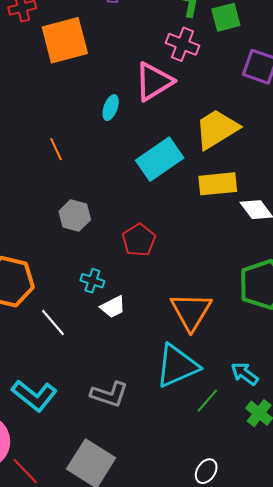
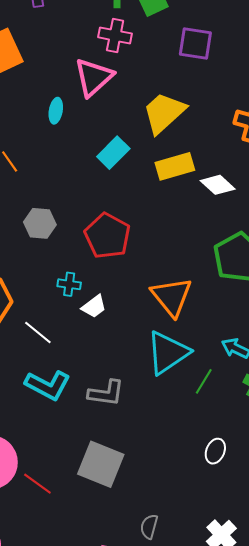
cyan rectangle: (160, 159) -> (113, 153), size x0.7
red pentagon: (139, 240) -> (107, 236), size x1.4
cyan L-shape: (34, 396) -> (48, 385), moved

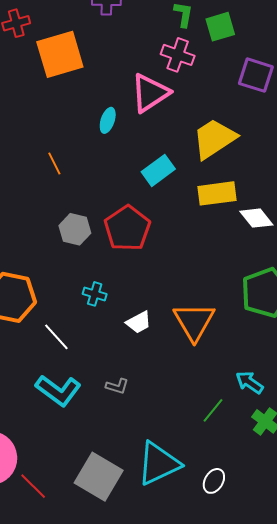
red pentagon: (107, 236) -> (127, 228), moved
white trapezoid: (94, 306) -> (139, 322), moved
cyan triangle: (168, 353) -> (159, 463), moved
gray L-shape: (106, 393) -> (117, 386), moved, size x0.6

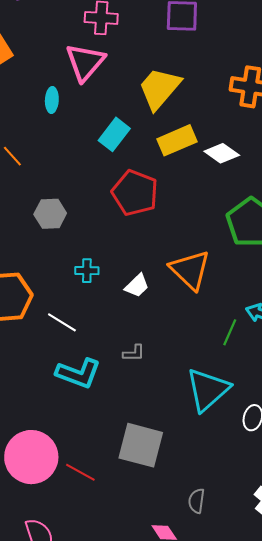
red pentagon: (127, 228) -> (135, 193), moved
green line: (213, 410) -> (230, 332), moved
cyan triangle: (159, 463) -> (208, 390), moved

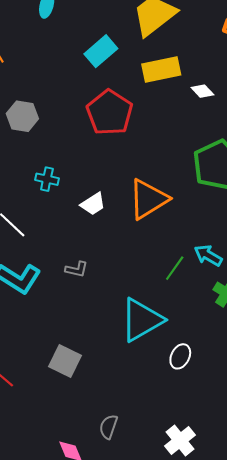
white diamond: (222, 153) -> (202, 91), size x0.7
orange triangle: (190, 270) -> (148, 199), turned 33
gray square: (141, 445) -> (65, 361), size x0.7

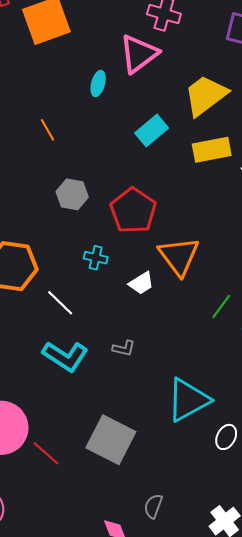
red pentagon: (110, 113) -> (133, 211), moved
orange triangle: (148, 199) -> (179, 256), moved, turned -36
green line: (175, 268) -> (221, 307), moved
gray square: (65, 361) -> (111, 440), size x1.5

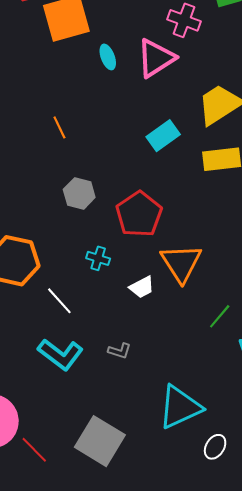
cyan ellipse: (98, 84) -> (108, 57), moved, turned -40

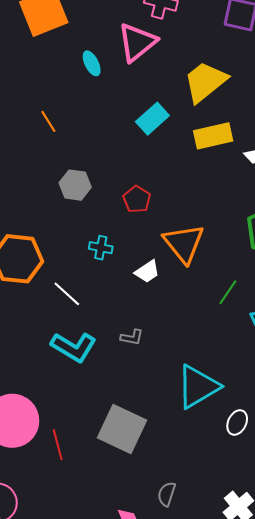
cyan ellipse: (108, 57) -> (92, 63), moved
red pentagon: (139, 214) -> (137, 199), size x0.6
red line: (34, 450) -> (58, 445), turned 36

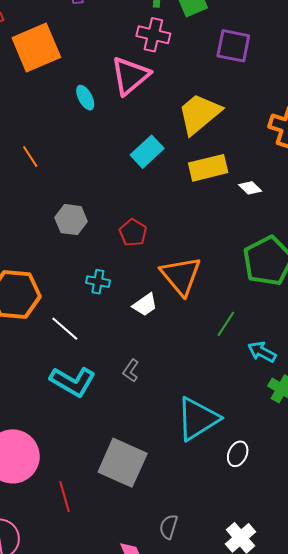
orange line: (48, 121) -> (30, 156), moved
gray L-shape: (132, 337) -> (131, 371), turned 115
red line: (58, 445) -> (65, 497), moved

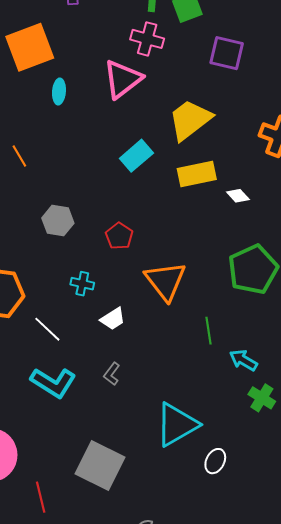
cyan ellipse: (85, 98) -> (59, 91), moved, turned 30
white trapezoid: (145, 305) -> (113, 319), moved
green line: (226, 324) -> (208, 331), turned -44

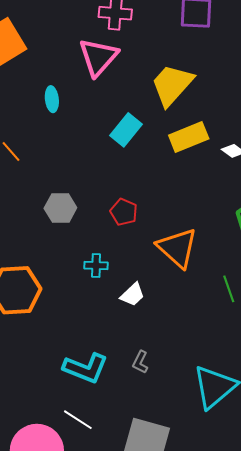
cyan ellipse: (59, 91) -> (52, 99), moved
white line: (47, 329) -> (78, 420), moved
gray L-shape: (112, 374) -> (140, 362), moved

